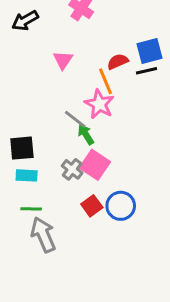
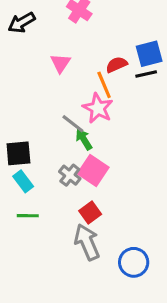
cyan rectangle: (27, 175) -> (23, 181), turned 50
blue circle: (121, 206) -> (134, 262), moved
gray arrow: (43, 235) -> (87, 242), moved

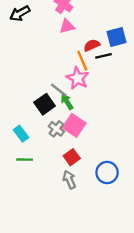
pink triangle: (60, 63) -> (67, 26), moved, turned 42
black line: (146, 74) -> (104, 56), moved
black square: (18, 153) -> (45, 104), moved, turned -30
gray arrow: (87, 242) -> (69, 180), size x0.7
blue circle: (134, 262) -> (107, 173), moved

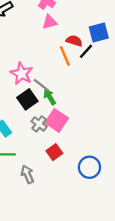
red semicircle: (92, 45) -> (74, 41), turned 42
black line: (104, 56) -> (86, 51), turned -35
pink star: (78, 78) -> (22, 74), moved
gray arrow: (69, 180) -> (27, 174), moved

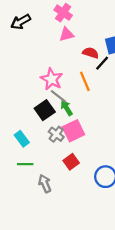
orange line: (65, 56) -> (85, 81), moved
pink star: (22, 74) -> (52, 79), moved
pink square: (57, 120) -> (73, 131), turned 30

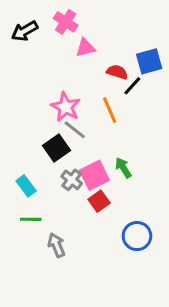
pink cross: (63, 13) -> (66, 22), moved
green arrow: (67, 108) -> (123, 168), moved
red square: (71, 162) -> (99, 201), moved

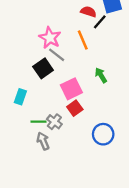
green arrow: (123, 168) -> (101, 75), moved
gray cross: (72, 180) -> (54, 122), moved
cyan rectangle: (26, 186) -> (20, 97), turned 56
green line: (31, 219) -> (39, 122), moved

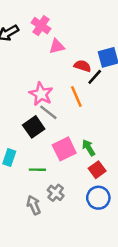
green arrow: (101, 75) -> (89, 148), moved
red square: (75, 108) -> (97, 170), moved
green line: (39, 122) -> (37, 170), moved
gray cross: (54, 122) -> (56, 193), moved

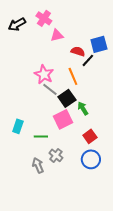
black square: (34, 127) -> (67, 98), moved
green arrow: (89, 148) -> (83, 108), moved

